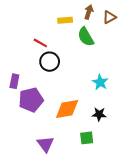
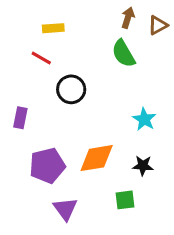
yellow rectangle: (65, 20) -> (53, 28), moved
red line: (40, 43) -> (41, 58), moved
purple pentagon: (31, 100) -> (47, 166), moved

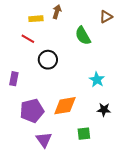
brown arrow: (128, 18) -> (57, 12), moved
black star: (143, 166) -> (104, 110), moved

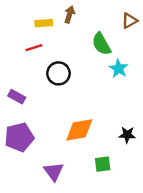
red line: (28, 39) -> (34, 48), turned -48
purple rectangle: (14, 79) -> (17, 97), turned -72
cyan star: (97, 80) -> (119, 68), moved
purple pentagon: (32, 111) -> (19, 137), moved

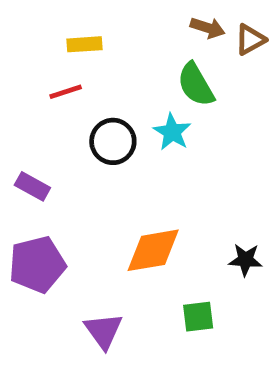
brown arrow: (70, 15) -> (208, 28), moved, turned 91
cyan star: (119, 68) -> (172, 132), moved

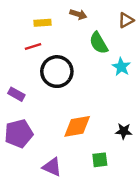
brown arrow: (208, 28) -> (78, 14), moved
cyan star: (172, 132) -> (121, 67), moved
black circle: (113, 141) -> (57, 72), size x1.4
purple triangle: (103, 331) -> (52, 167), turned -30

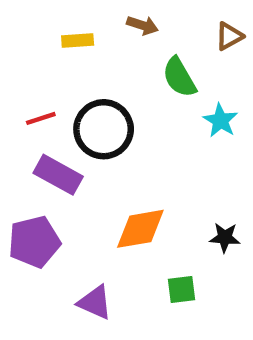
red line: (33, 47) -> (41, 118), moved
purple rectangle: (16, 94) -> (58, 175), moved, size x1.5

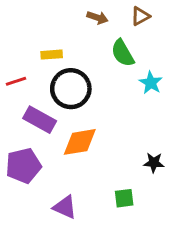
brown triangle: (229, 36) -> (140, 16), moved
yellow rectangle: (78, 40) -> (52, 55), moved
red line: (41, 118) -> (16, 81), moved
orange diamond: (140, 229) -> (80, 142), moved

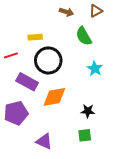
cyan star: (151, 83) -> (95, 69), moved
black star: (154, 163) -> (88, 111), moved

